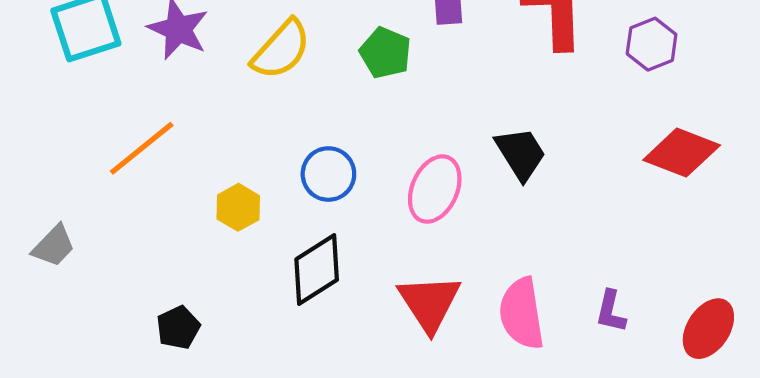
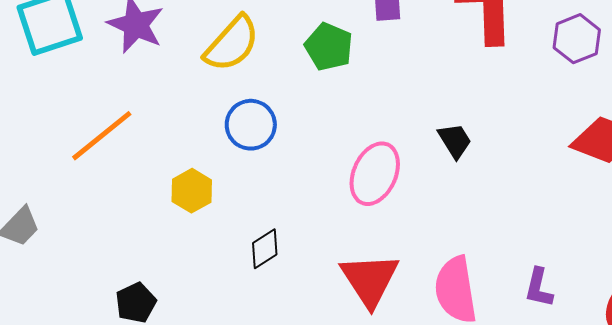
black trapezoid: (521, 154) -> (455, 141), size x0.7
blue circle: (328, 174) -> (251, 125), moved
black diamond: (317, 270) -> (265, 249), size x0.6

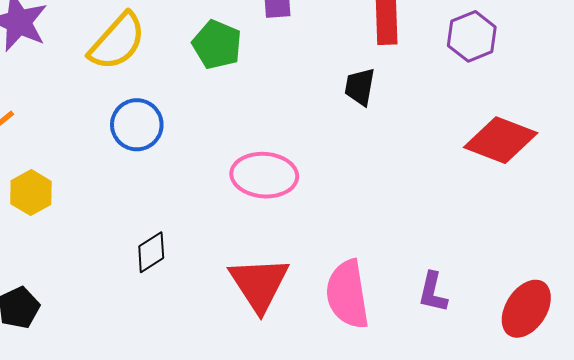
black trapezoid: (455, 141) -> (360, 87), moved, turned -138
pink ellipse: (375, 174) -> (264, 175), turned 70
yellow hexagon: (192, 191) -> (31, 193), moved

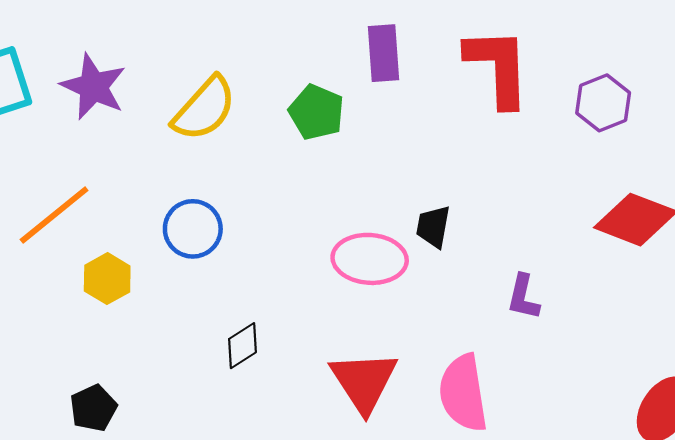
black trapezoid: (360, 87) -> (433, 227), moved
blue circle: (137, 125) -> (193, 229), moved
purple L-shape: (433, 292) -> (523, 297), moved

